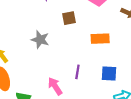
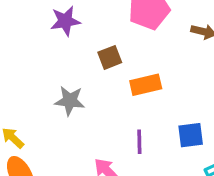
orange rectangle: (100, 39) -> (146, 85), moved

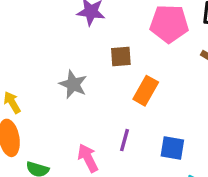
orange rectangle: (146, 85) -> (146, 91), turned -64

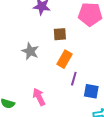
orange rectangle: (146, 91) -> (64, 59), moved
purple line: (125, 140) -> (74, 79), moved

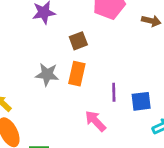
orange rectangle: (64, 59) -> (77, 74), moved
pink arrow: (39, 97) -> (95, 121), moved

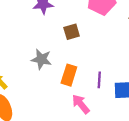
orange rectangle: (77, 74) -> (69, 75), moved

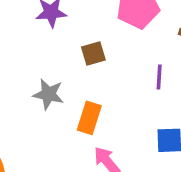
purple line: (99, 80) -> (159, 77), moved

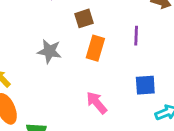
orange rectangle: (89, 118) -> (95, 48), moved

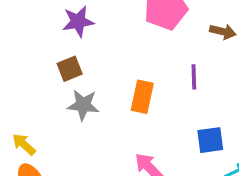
brown square: (84, 18) -> (70, 69), moved

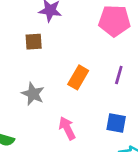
gray star: (83, 105) -> (33, 94), moved

